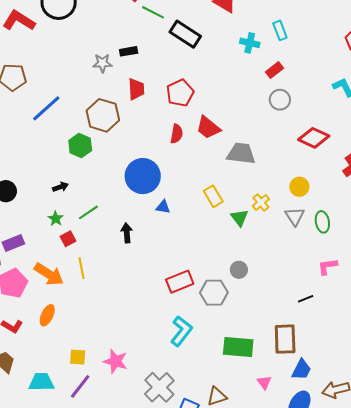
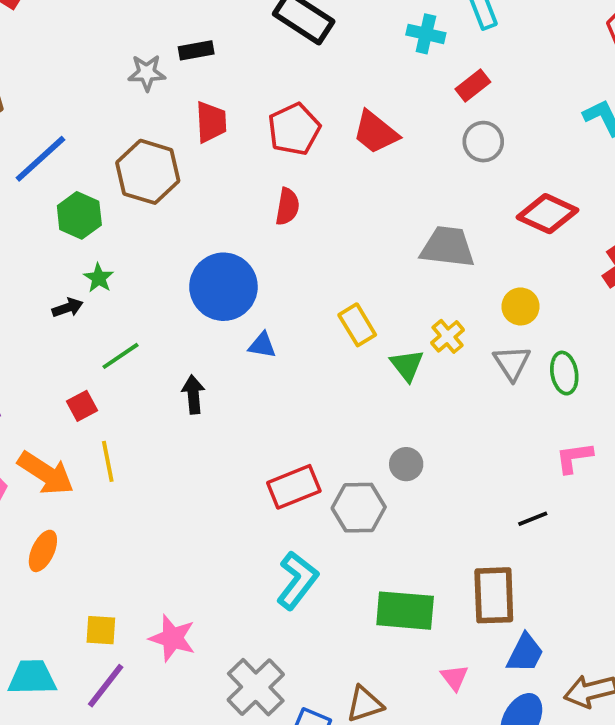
red trapezoid: (208, 128) -> (376, 132), moved
green hexagon: (80, 145) -> (79, 215), moved
gray trapezoid: (241, 154) -> (448, 247), moved
green star: (56, 219) -> (99, 278), moved

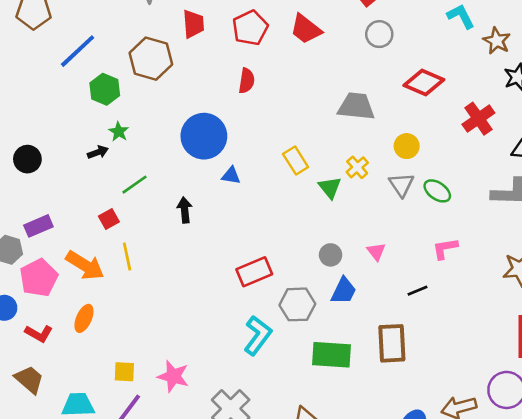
green ellipse: (564, 373) -> (437, 191), turned -44
gray hexagon: (359, 508) -> (297, 304), moved
blue trapezoid: (525, 653) -> (344, 291), moved
pink triangle: (454, 678) -> (376, 252), moved

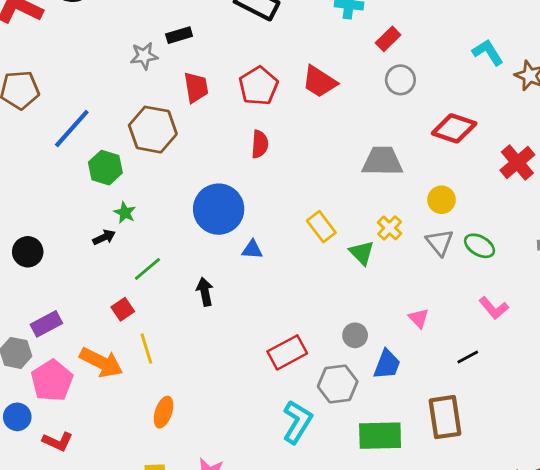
pink L-shape: (445, 248) -> (494, 308), turned -116
gray circle: (331, 255) -> (355, 335), moved
orange ellipse: (84, 318) -> (164, 412), moved

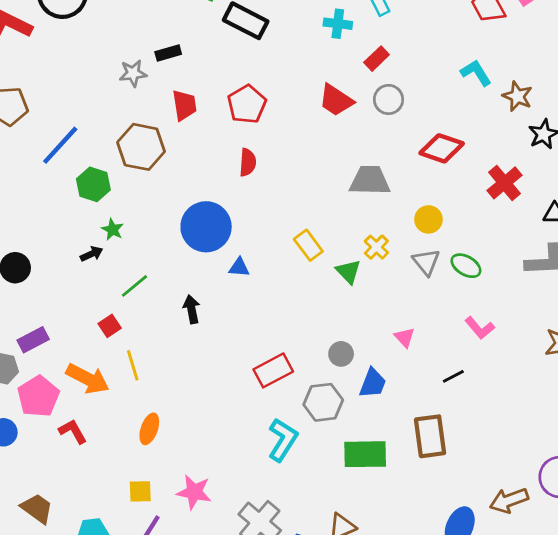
red trapezoid: (319, 82) -> (336, 100), moved
red L-shape: (58, 442) -> (73, 431), moved, turned -144

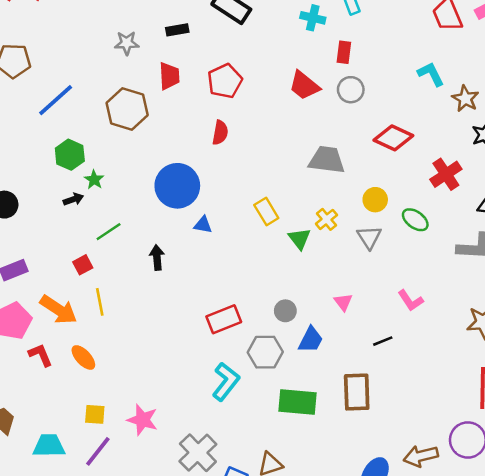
black rectangle: (168, 53) -> (177, 30), moved
red rectangle: (377, 59) -> (344, 52), turned -45
green hexagon: (93, 184) -> (70, 155), moved
green ellipse: (466, 266) -> (415, 220), moved
orange ellipse: (149, 429) -> (83, 357), moved, turned -68

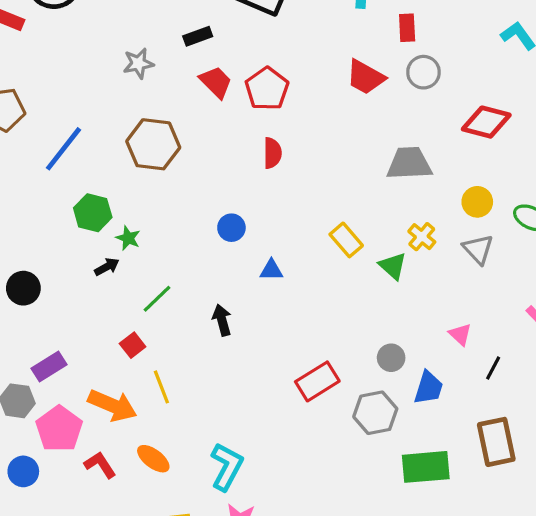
red trapezoid: (169, 76) -> (216, 82), moved, turned -32
blue circle: (177, 186) -> (231, 228), size x0.5
black line: (383, 341) -> (493, 368), moved, turned -30
cyan L-shape: (226, 382) -> (227, 467), moved

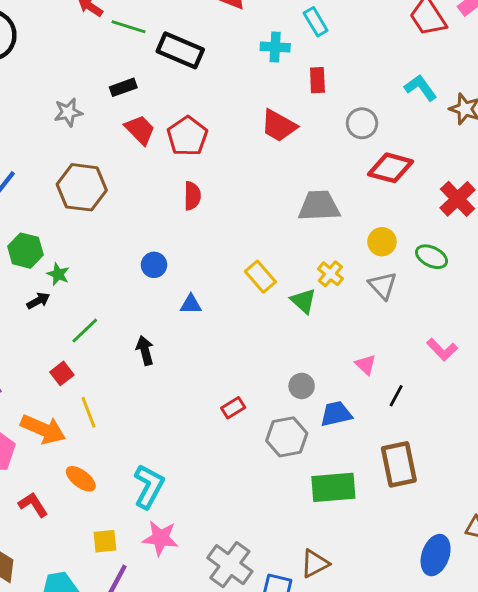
gray circle: (423, 72) -> (362, 123), moved
red rectangle: (317, 381) -> (233, 408), size x0.6
blue trapezoid: (428, 388) -> (336, 414), turned -120
red L-shape: (100, 465) -> (33, 505), moved

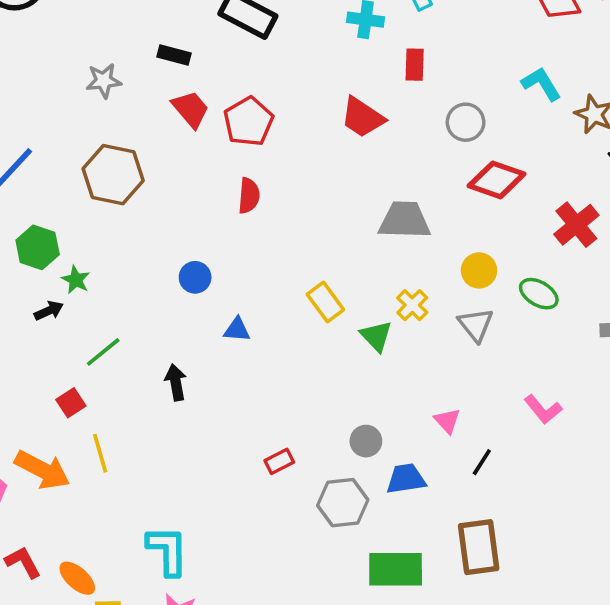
black rectangle: (123, 87) -> (174, 55), turned 30
orange ellipse: (81, 479) -> (77, 578), moved
cyan L-shape: (149, 486) -> (168, 551), turned -33

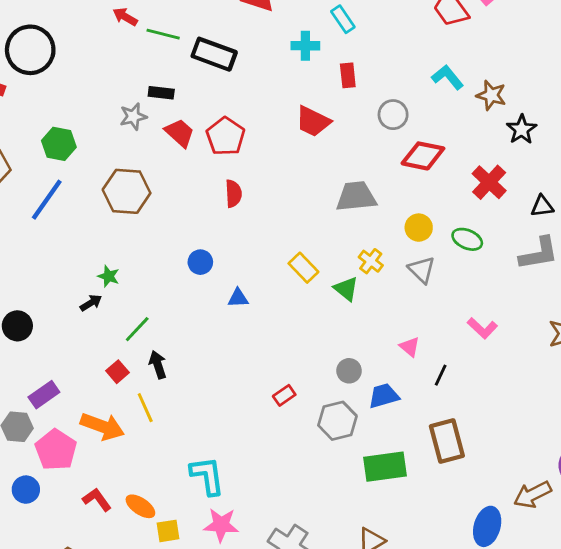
gray star: (104, 81) -> (133, 117), moved
green hexagon: (38, 247) -> (59, 144), moved
black arrow: (176, 382) -> (158, 365), moved

